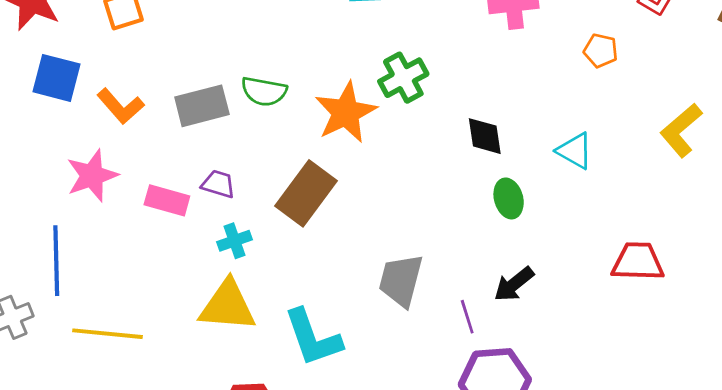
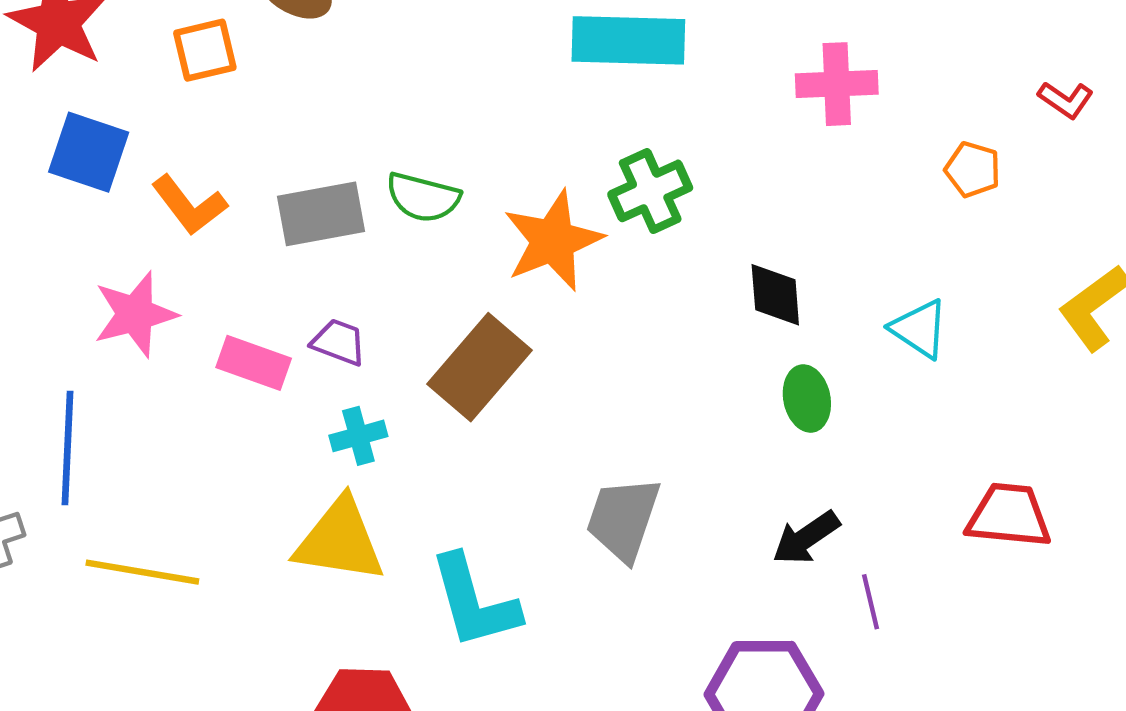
purple line: (467, 317) -> (870, 602), moved

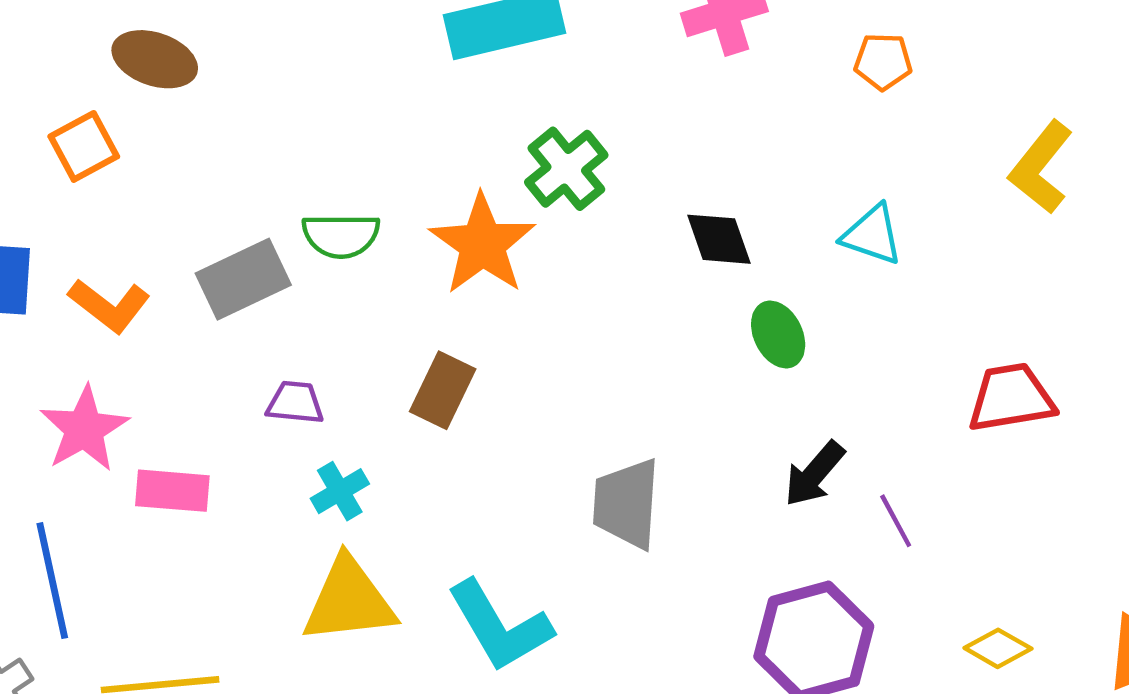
pink rectangle: (254, 363) -> (172, 491), moved
brown rectangle: (480, 367) -> (443, 390), size x0.7

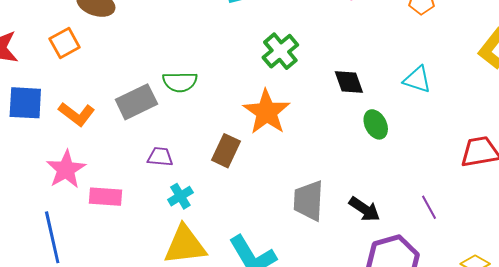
orange star: (482, 244) -> (267, 112), moved
black arrow: (814, 474) -> (365, 209), moved, turned -96

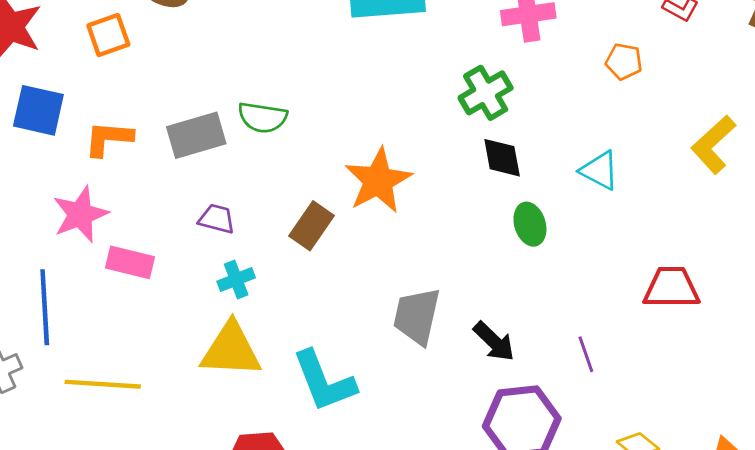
green cross: (280, 51) -> (486, 93), moved
orange L-shape: (77, 114) -> (109, 139), turned 138

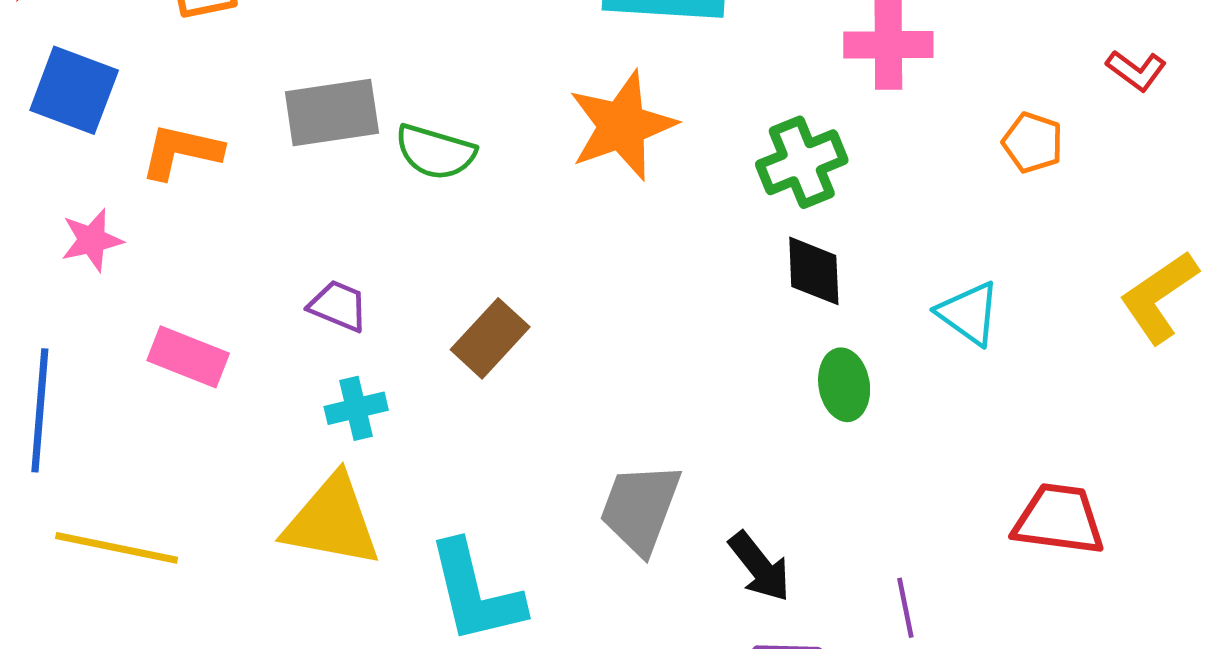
gray rectangle: (196, 135) -> (332, 113), moved
orange star: (378, 181) -> (622, 126), moved
pink star: (80, 214) -> (92, 240), moved, size x0.7

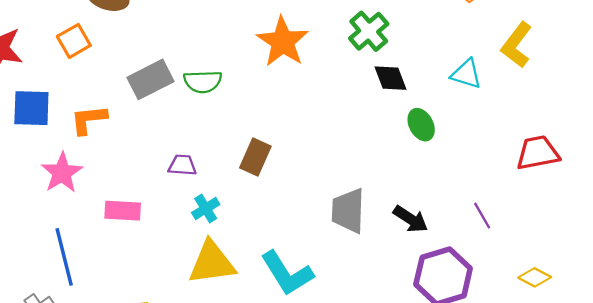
pink star: (92, 240) -> (62, 173), size x1.4
yellow L-shape: (1159, 297) -> (517, 45), moved

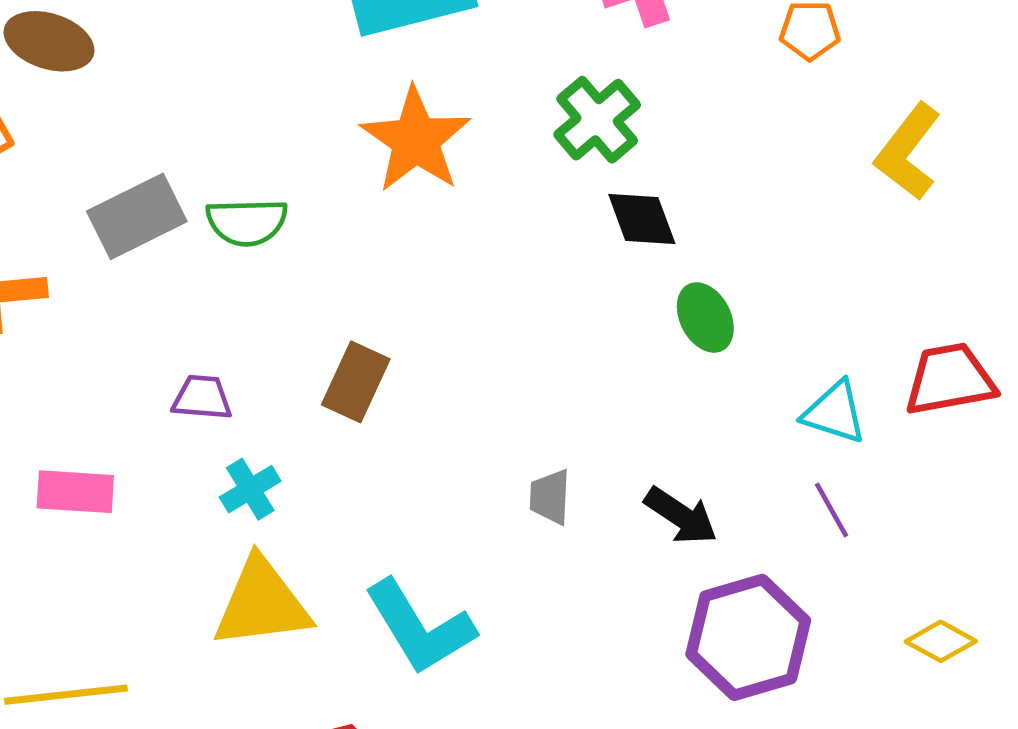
cyan triangle: (466, 74) -> (835, 412), moved
gray trapezoid: (348, 211) -> (550, 497), size x0.6

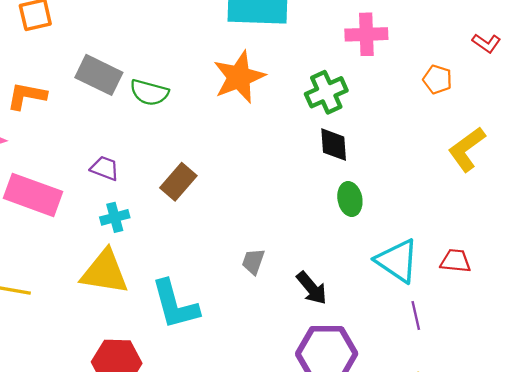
gray rectangle: (137, 216) -> (99, 75), turned 36
red trapezoid: (950, 379) -> (455, 261), size x0.7
cyan triangle: (835, 412) -> (397, 261), size x1.4
pink rectangle: (75, 492) -> (33, 195), size x1.5
purple line: (832, 510) -> (416, 315), moved

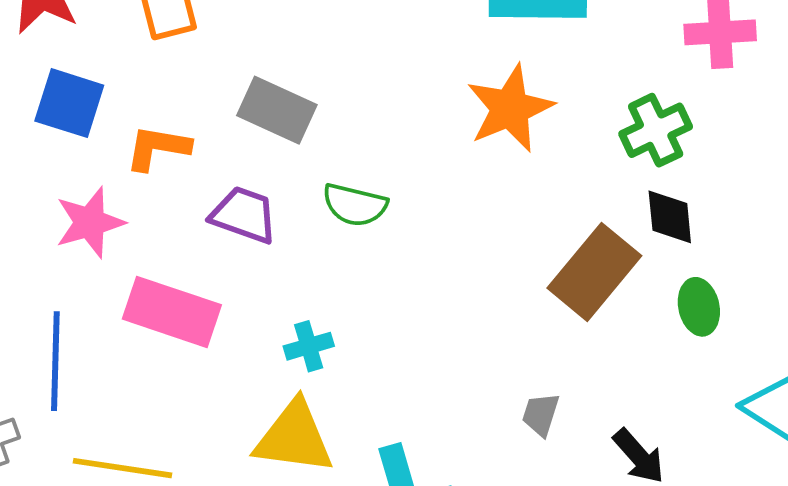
green semicircle: (149, 93) -> (355, 205), moved
purple trapezoid: (105, 168) -> (244, 215), moved, size x1.4
brown rectangle: (178, 182) -> (594, 272), moved, size x1.5

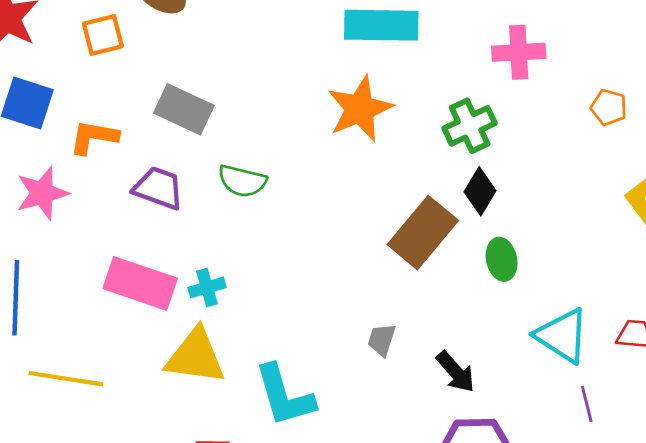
black diamond: (670, 217) -> (480, 191), turned 36
pink rectangle: (172, 312) -> (140, 283), moved

